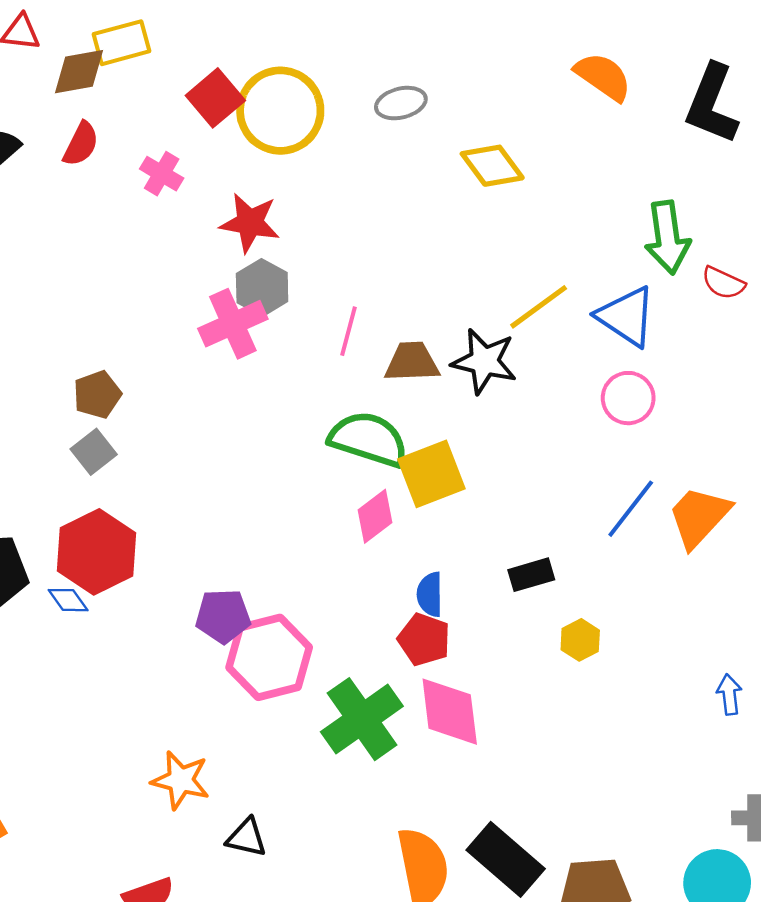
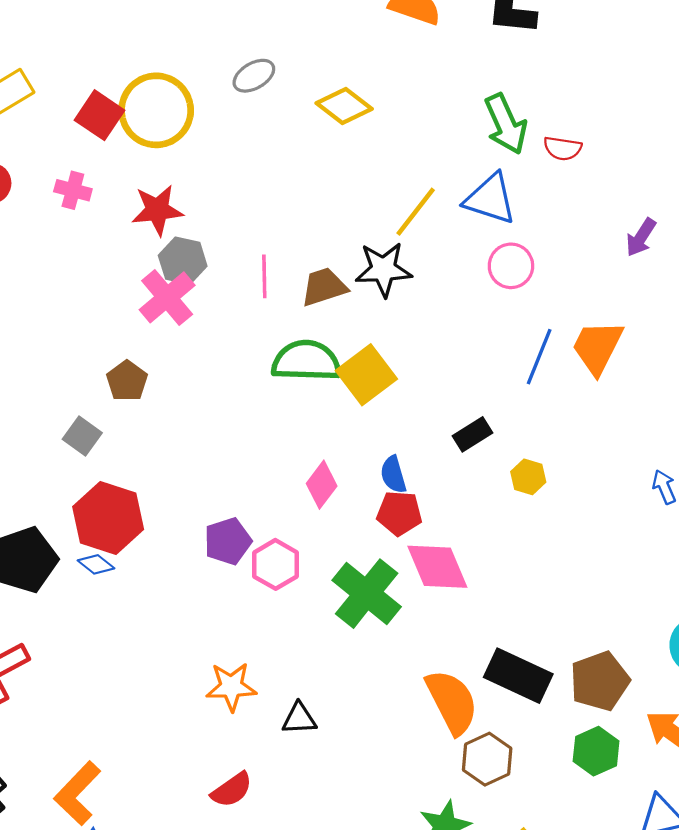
brown pentagon: (97, 395) -> (127, 381), moved
pink diamond: (375, 516) -> (322, 485), moved
pink hexagon: (269, 657) -> (276, 564), size x0.7

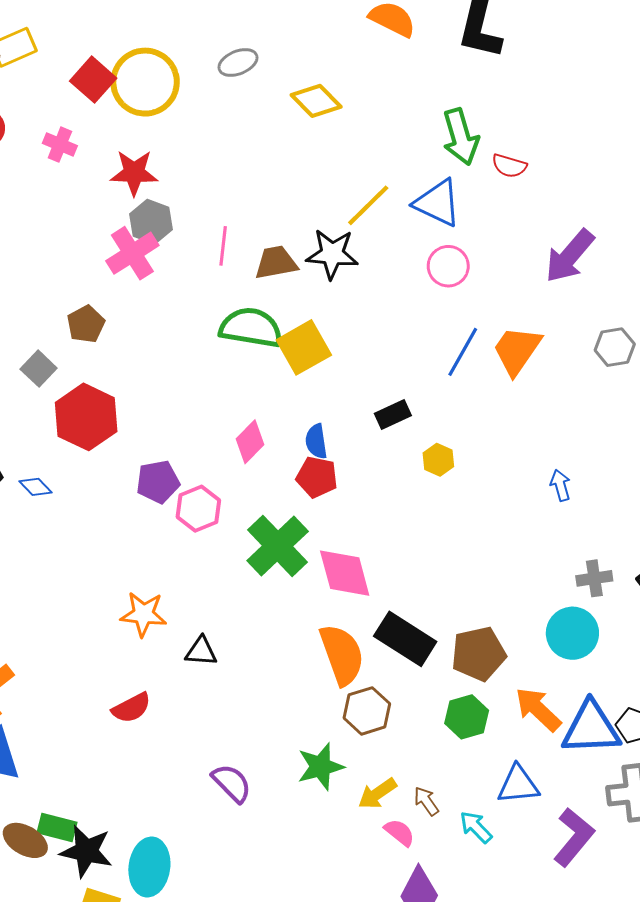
purple arrow: (641, 237) -> (570, 256), size x1.6
red hexagon: (108, 518) -> (86, 417), moved
pink diamond: (437, 567) -> (345, 573), moved

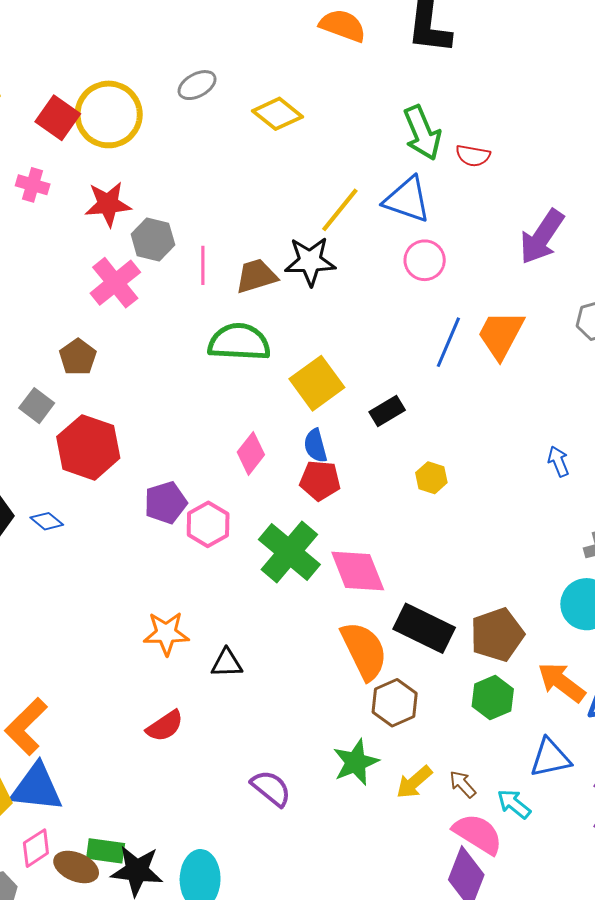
gray hexagon: (151, 222) -> (153, 240), moved
yellow square: (304, 347) -> (317, 383), moved
yellow hexagon: (438, 460) -> (431, 478), moved
pink semicircle: (399, 832) -> (478, 834), moved, size x1.6

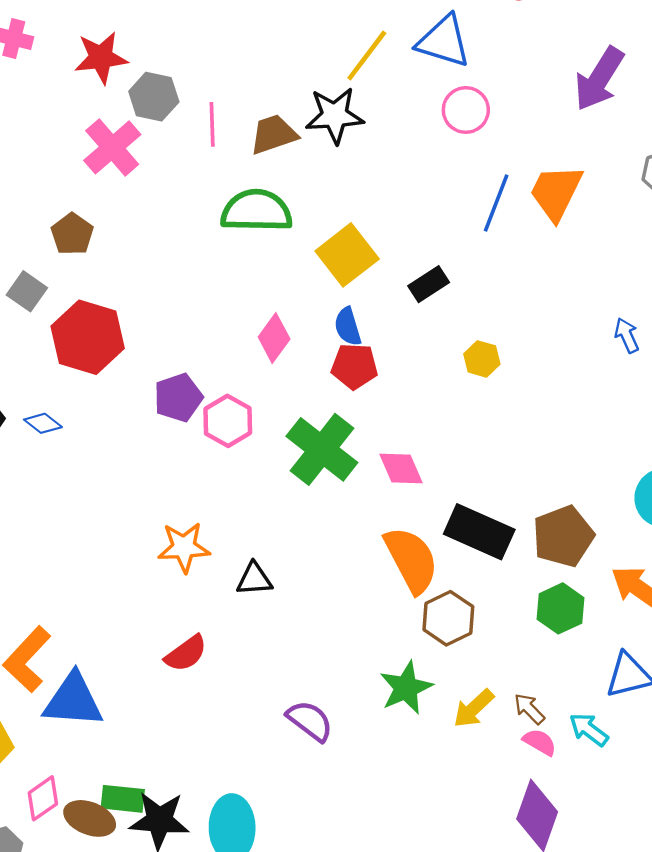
pink diamond: (358, 571) -> (401, 469), size x0.7
blue triangle: (37, 788) -> (73, 700), moved
pink semicircle: (478, 834) -> (540, 742), moved, size x0.6

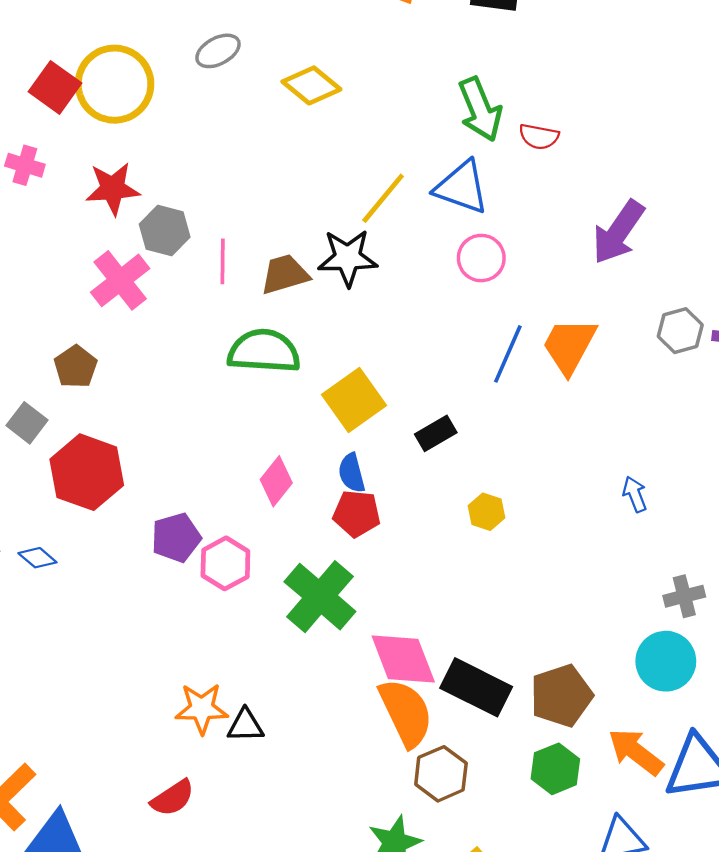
pink diamond: (401, 469) -> (403, 659), moved, size x1.5
orange star: (184, 547) -> (202, 709), moved

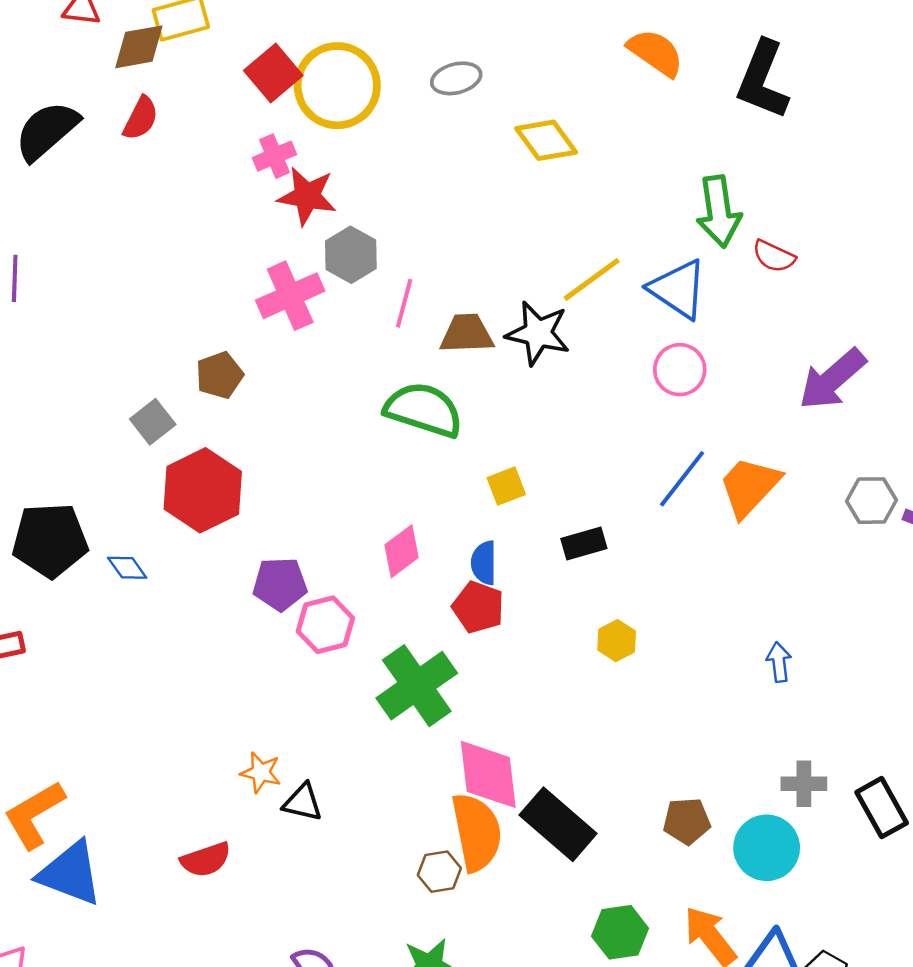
pink cross: (25, 165) -> (274, 156), moved, turned 36
yellow square: (354, 400) -> (506, 486), size x0.6
brown pentagon: (561, 696) -> (687, 821), moved, size x0.7
orange star: (202, 709) -> (261, 772), size x0.7
brown hexagon: (441, 774) -> (439, 872), moved, size x0.7

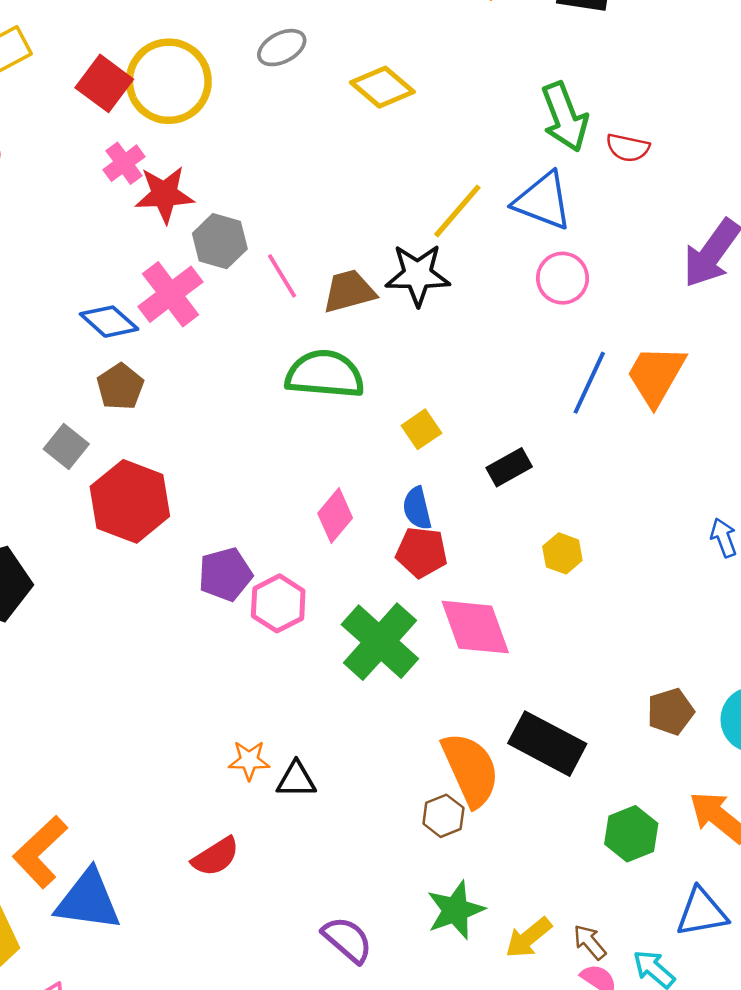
pink line: (404, 303) -> (282, 276), turned -33
blue diamond: (127, 568) -> (109, 322), moved, size x1.4
pink diamond: (488, 774) -> (475, 627), moved

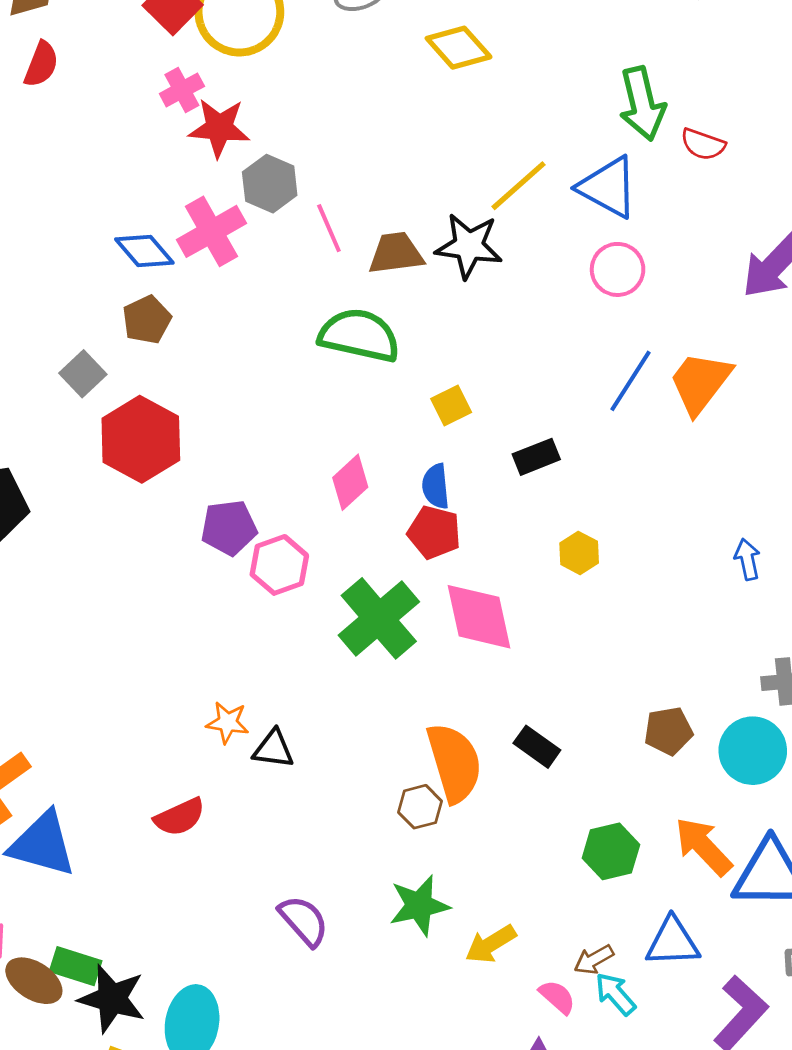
black rectangle: (547, 744) -> (537, 747), size x0.6
brown arrow: (590, 942) -> (594, 960), moved, turned -87

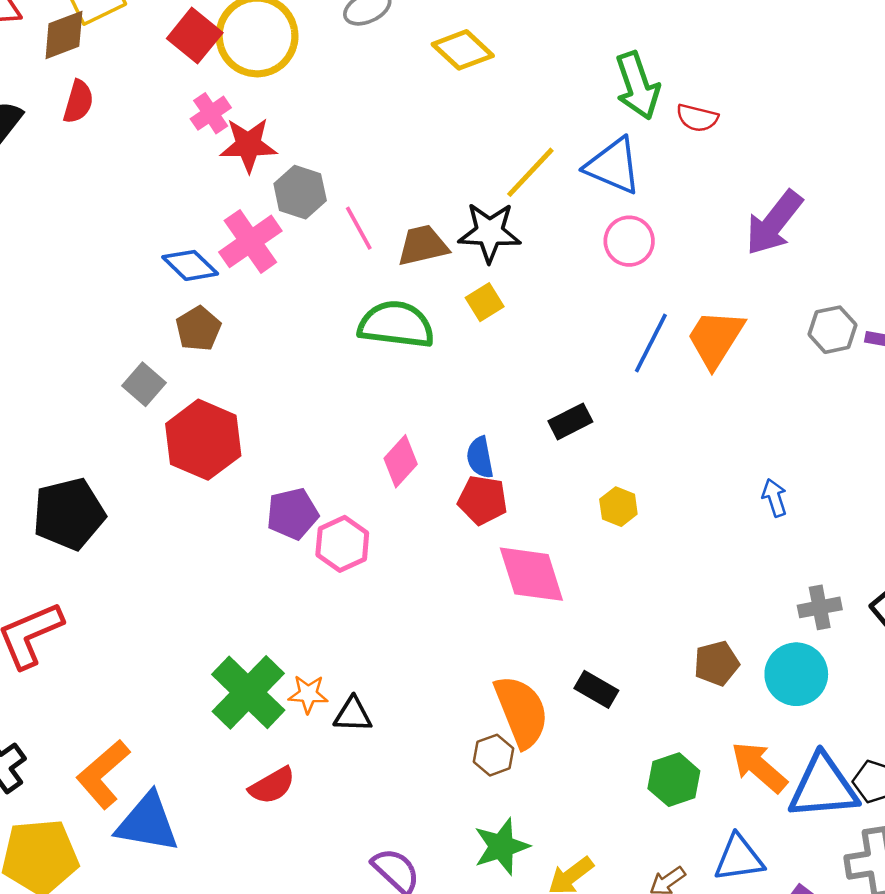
yellow square: (451, 406) -> (485, 302), moved
green cross: (379, 618) -> (248, 692), moved

